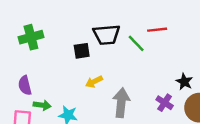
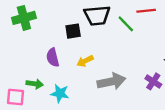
purple semicircle: (25, 85) -> (53, 57), moved
gray arrow: (121, 103) -> (111, 81), turned 72

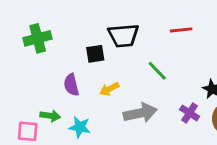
green line: (126, 24) -> (157, 71), moved

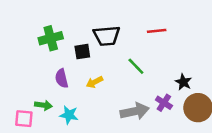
green cross: (38, 38) -> (51, 38), moved
gray arrow: (140, 113) -> (135, 111), moved

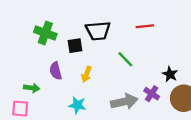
green cross: (51, 38) -> (45, 33), turned 35
yellow arrow: (94, 82) -> (87, 74), turned -42
green arrow: (43, 105) -> (32, 88), moved
cyan star: (69, 115) -> (77, 105), moved

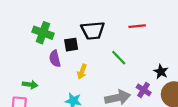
purple semicircle: (56, 71) -> (55, 59), moved

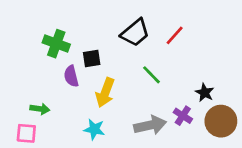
red line: (137, 26) -> (175, 35), turned -42
black trapezoid: (93, 30) -> (135, 33), moved, turned -35
yellow arrow: (82, 72) -> (105, 93), size x1.5

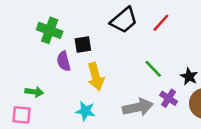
green line: (151, 75) -> (153, 69), moved
yellow arrow: (105, 93) -> (96, 76), turned -36

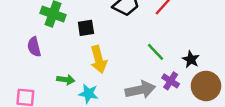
purple semicircle: (64, 61) -> (34, 47), moved
green arrow: (34, 92) -> (66, 80), moved

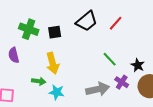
black square: (86, 28) -> (55, 32), moved
yellow arrow: (99, 59) -> (53, 63), moved

